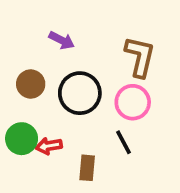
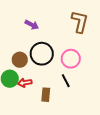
brown L-shape: (140, 57) -> (80, 22), moved
brown circle: (31, 84) -> (20, 60), moved

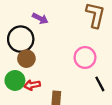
black circle: (42, 54) -> (21, 39), moved
black line: (66, 81) -> (100, 84), moved

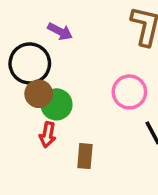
green circle: (15, 80) -> (56, 104), moved
red arrow: (32, 85) -> (48, 135), turned -70

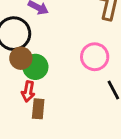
brown rectangle: (85, 156) -> (38, 109), moved

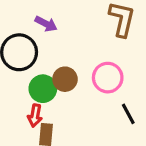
brown circle: (21, 58) -> (65, 79), moved

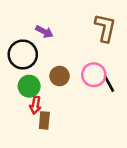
green circle: (43, 89) -> (29, 86), moved
black line: (128, 114) -> (109, 84), moved

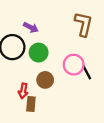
brown circle: (60, 76) -> (45, 80), moved
green circle: (29, 86) -> (39, 53), moved

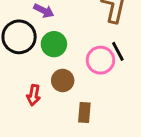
black line: (87, 72) -> (118, 51), moved
brown rectangle: (31, 104) -> (84, 112), moved

